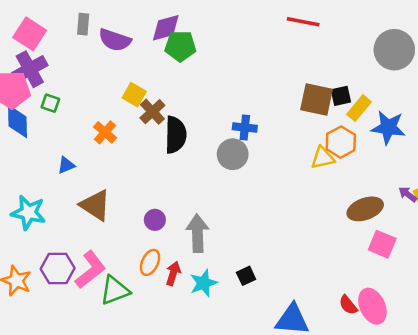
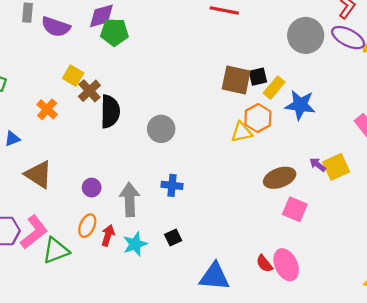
blue cross: (245, 127) -> (172, 185), moved

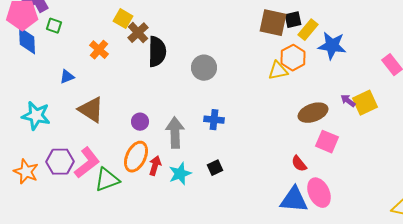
orange ellipse: (87, 226) -> (136, 157), size x1.4
red semicircle: (264, 264) -> (299, 164), moved
blue triangle: (214, 277) -> (294, 200), moved

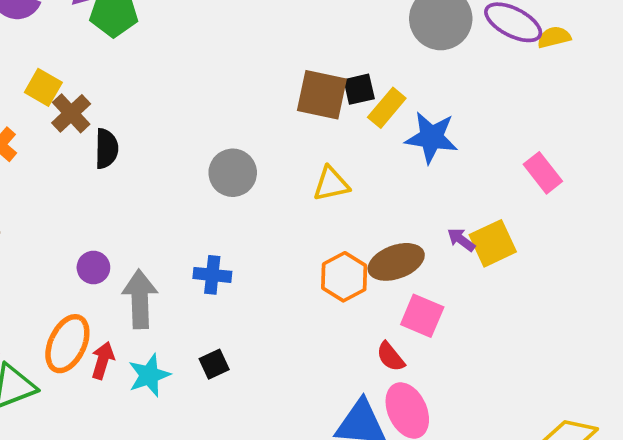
black semicircle: (157, 52) -> (106, 149), size x0.7
orange hexagon: (293, 58) -> (344, 277), moved
gray circle: (204, 68) -> (233, 173), moved
purple circle: (140, 122) -> (93, 267), moved
red semicircle: (299, 164) -> (391, 357), moved

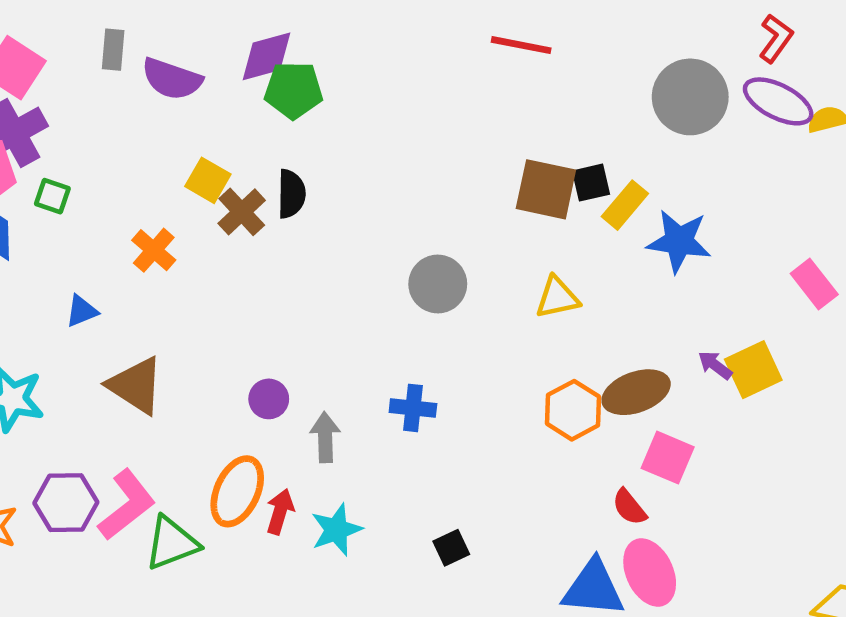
black semicircle: (106, 149) -> (291, 194), moved
gray arrow: (140, 299) -> (325, 437), size x0.7
black square: (214, 364) -> (451, 548), moved

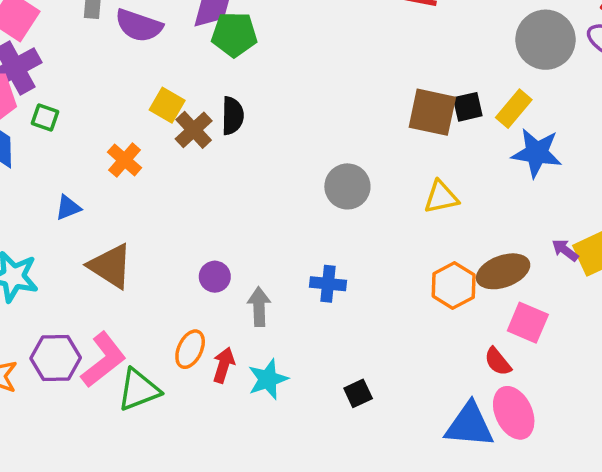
yellow rectangle: (625, 205) -> (514, 109), moved
orange ellipse: (237, 491) -> (190, 349), size x0.7

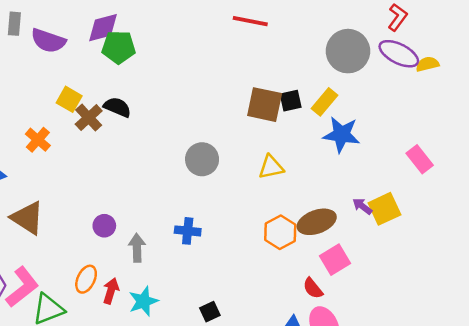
black semicircle: (232, 116) -> (117, 107), turned -68
pink square: (528, 323) -> (335, 260), turned 36

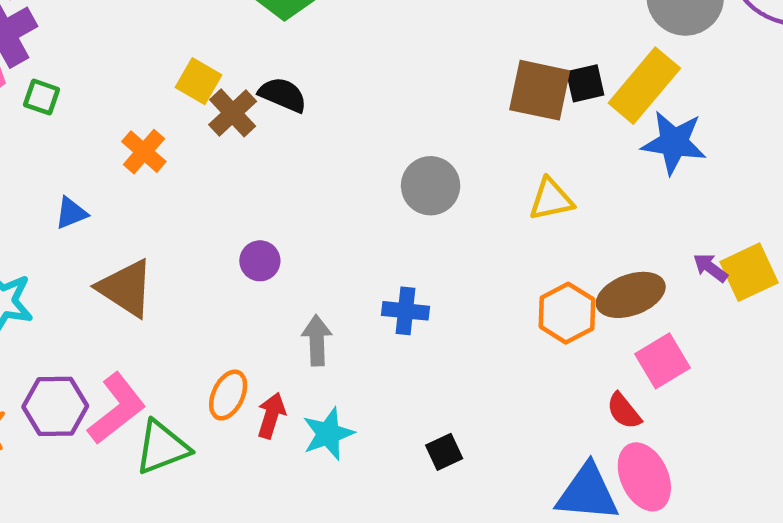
yellow rectangle: (325, 102) -> (644, 86), size x1.5
purple circle: (104, 226) -> (260, 261), moved

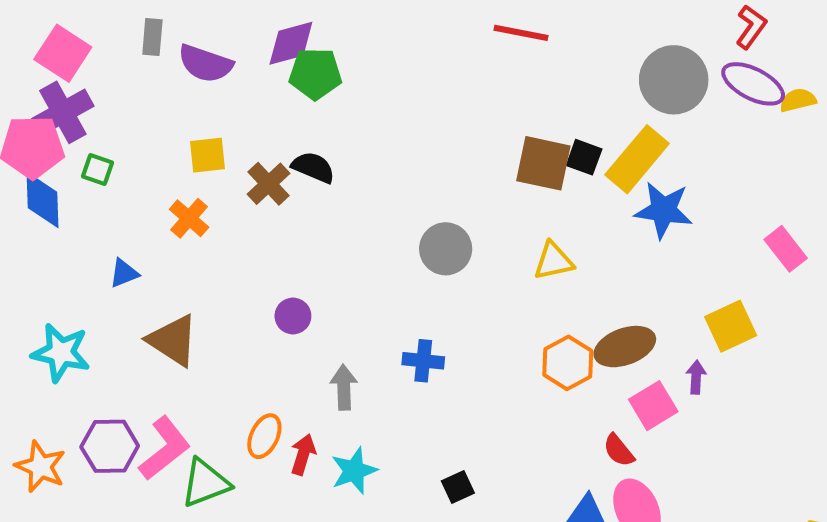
yellow square: (199, 81) -> (207, 155), moved, turned -36
black square: (585, 83) -> (584, 157), turned 33
purple arrow: (710, 268) -> (696, 377), moved, turned 56

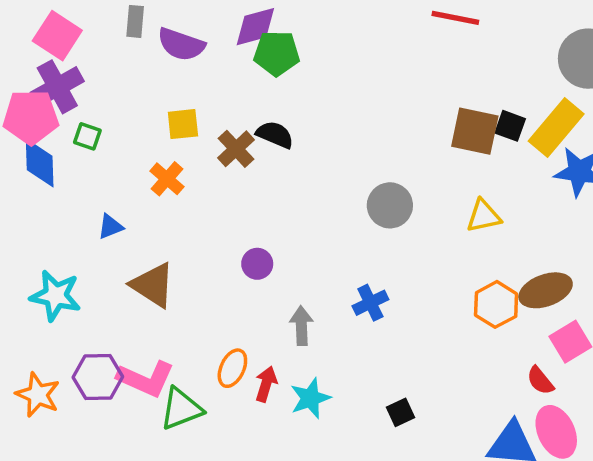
blue cross: (423, 361) -> (370, 303), turned -32
pink L-shape: (165, 448) -> (146, 379), turned 62

